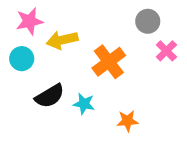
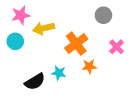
pink cross: (166, 51) -> (117, 47), moved
black semicircle: (50, 96) -> (35, 82), moved
orange star: (127, 121) -> (89, 66), moved

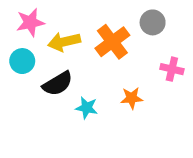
orange cross: (76, 44) -> (112, 42), moved
pink cross: (117, 47) -> (172, 69), turned -32
black semicircle: (35, 82) -> (58, 84), moved

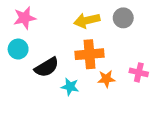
yellow arrow: (64, 42) -> (87, 20), moved
orange cross: (112, 42) -> (89, 54), moved, turned 32
pink cross: (172, 69) -> (139, 72), moved

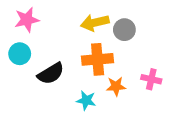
gray circle: (123, 18) -> (124, 30), moved
cyan star: (70, 87) -> (86, 100), moved

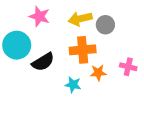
pink star: (27, 20) -> (39, 16), moved, turned 30
cyan circle: (20, 54) -> (17, 45), size x1.5

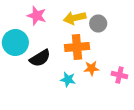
pink cross: (128, 67) -> (119, 75), moved

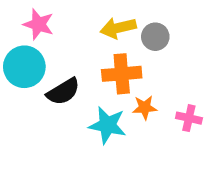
pink star: (37, 16) -> (38, 24), moved
cyan star: (68, 79) -> (108, 125), size x1.5

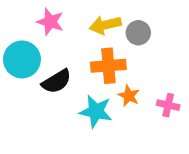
pink star: (38, 24) -> (50, 22), moved
orange star: (145, 107) -> (129, 96), turned 30

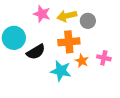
pink star: (50, 22) -> (42, 14), moved
pink cross: (168, 105) -> (104, 58), moved

